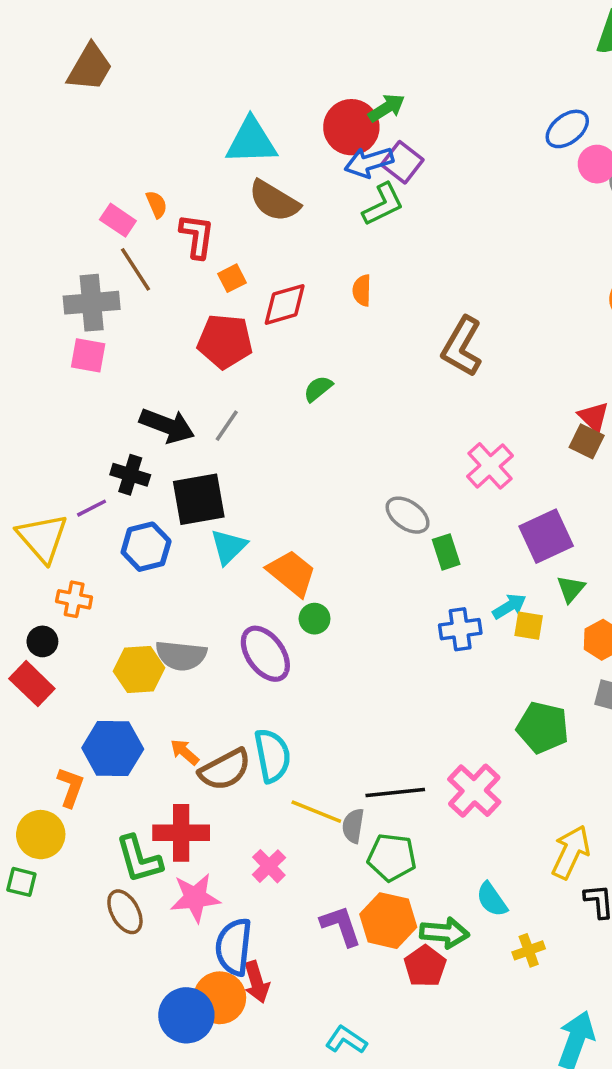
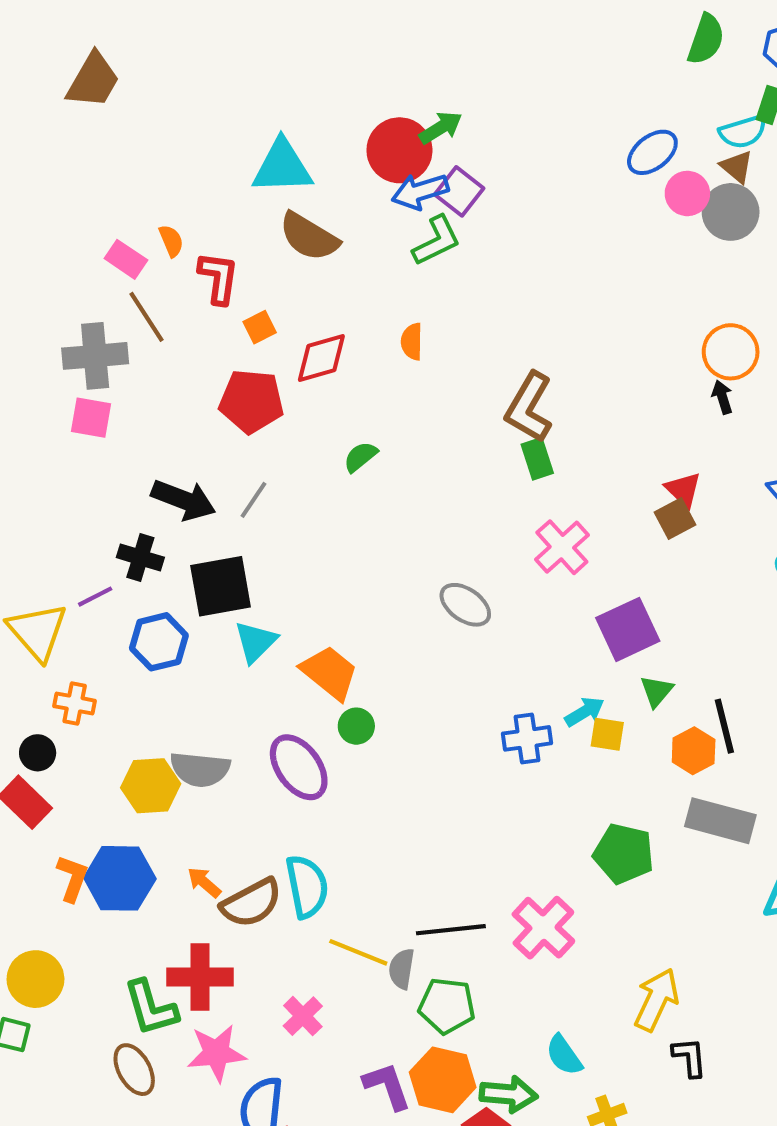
brown square: (587, 441) -> (675, 518), turned 36
green rectangle: (446, 552) -> (537, 459), moved
orange L-shape: (71, 787) -> (72, 878), moved

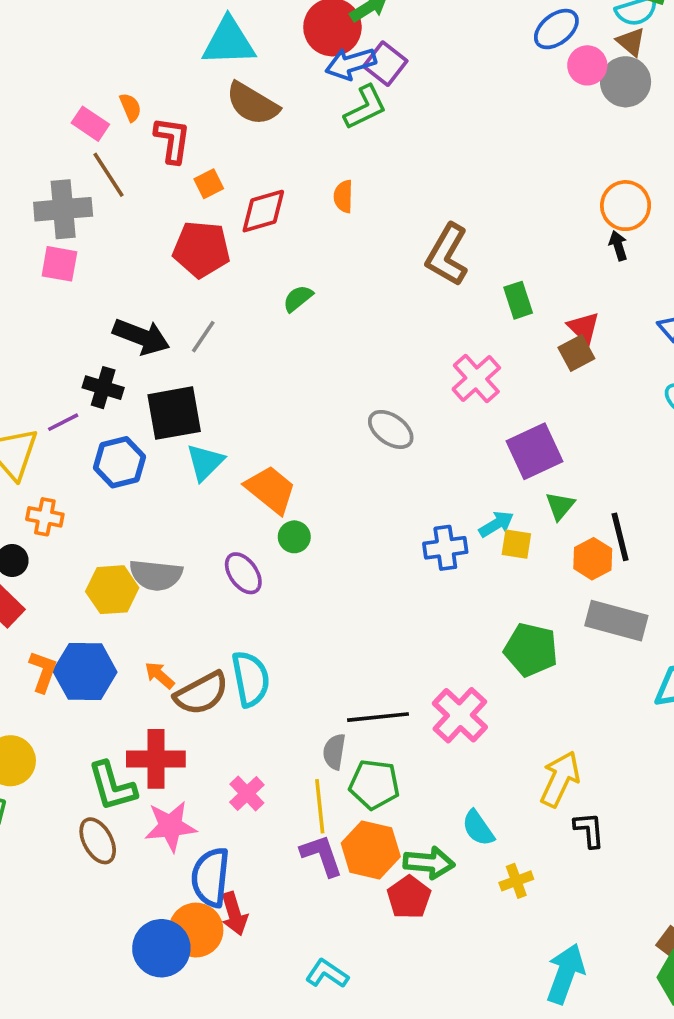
green rectangle: (537, 459) -> (518, 300), moved
purple ellipse: (299, 767) -> (243, 573), size x0.7
yellow line: (358, 952) -> (320, 806), moved, turned 62

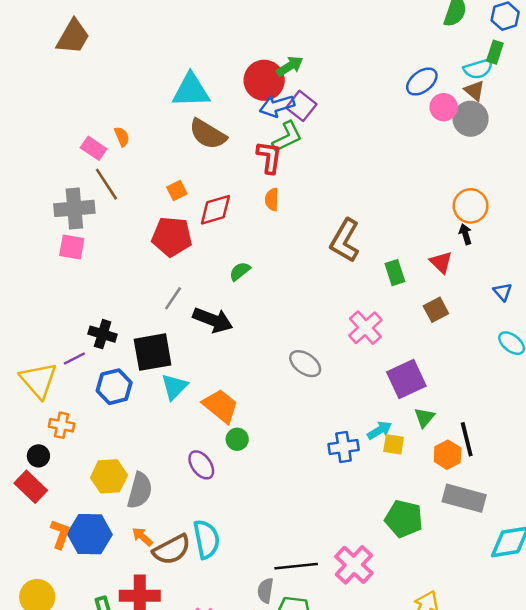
red L-shape: (172, 140) -> (269, 157), moved
red triangle: (584, 328) -> (441, 262), moved
black arrow: (141, 337) -> (213, 320), moved
gray semicircle: (156, 575) -> (140, 491), moved, turned -81

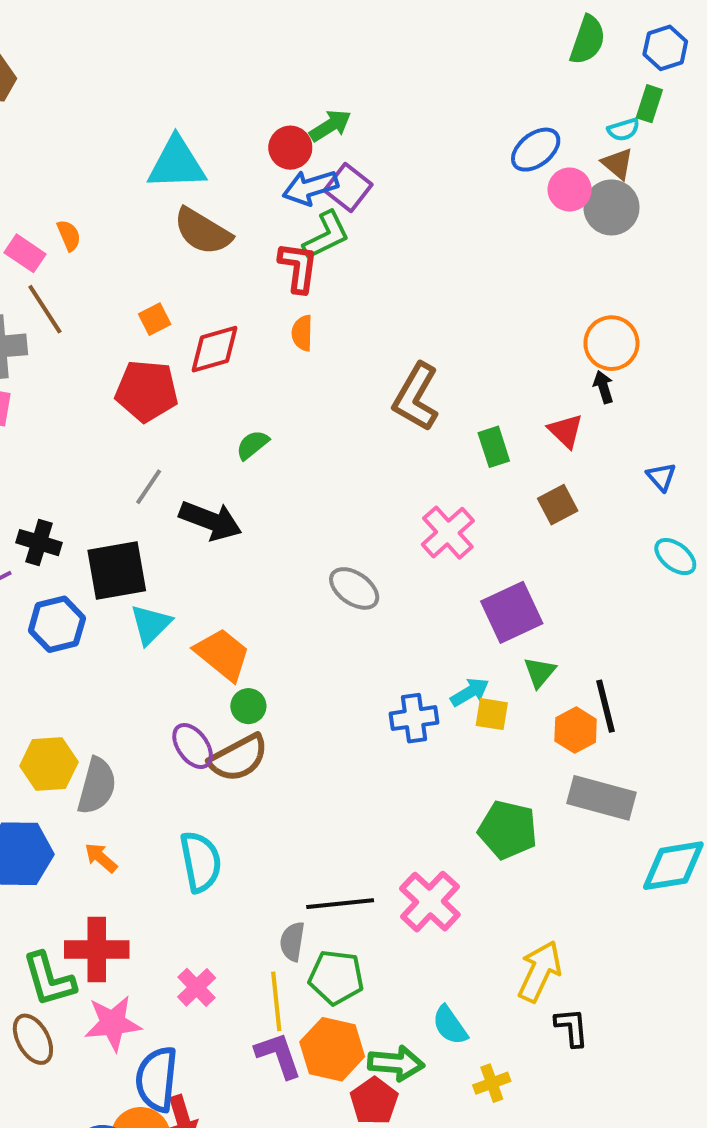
cyan semicircle: (478, 69) -> (623, 130), size x0.7
red circle: (264, 80) -> (290, 148), size x0.7
brown semicircle: (172, 550) -> (238, 758), moved

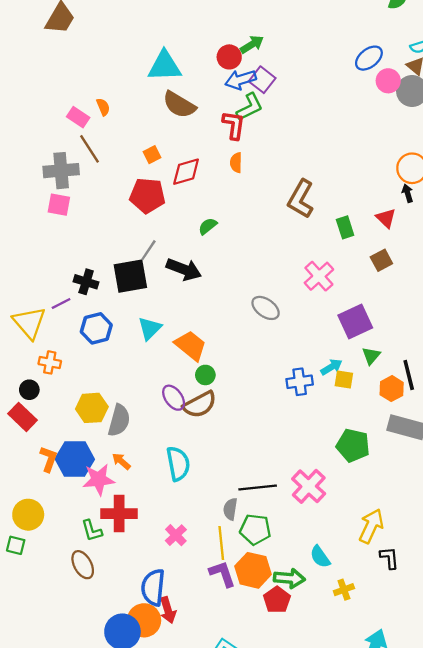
black square: (117, 570) -> (130, 276), moved
green L-shape: (49, 979) -> (92, 531), size x0.7
pink star: (113, 1023) -> (99, 479), moved

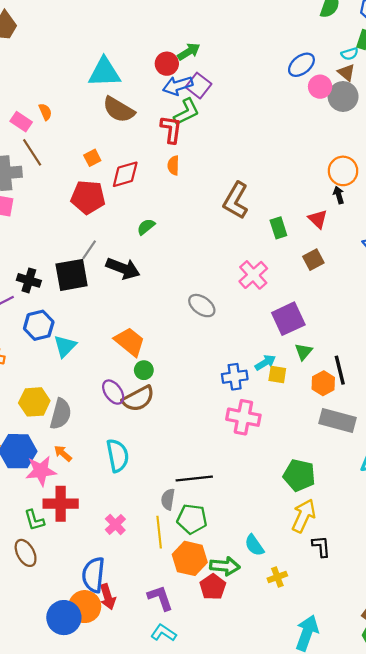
cyan triangle: (150, 328) -> (65, 346), moved
green pentagon: (353, 445) -> (299, 475), moved
pink cross: (309, 486) -> (243, 417), moved, turned -32
purple L-shape: (222, 574) -> (160, 598), moved

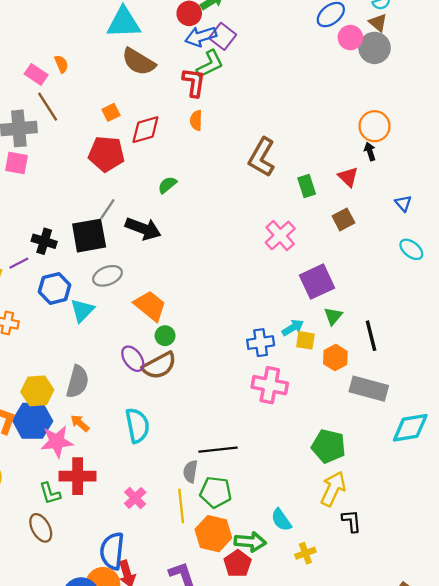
gray ellipse: (202, 306) -> (107, 276), moved, turned -56
orange hexagon: (323, 383) -> (335, 358), moved
yellow hexagon: (34, 402) -> (37, 391), moved

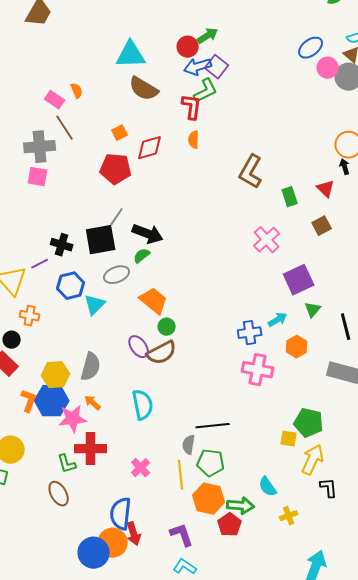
green semicircle: (167, 185) -> (142, 256), moved
yellow square: (305, 340) -> (289, 439), moved
orange hexagon: (335, 358) -> (297, 347), moved

